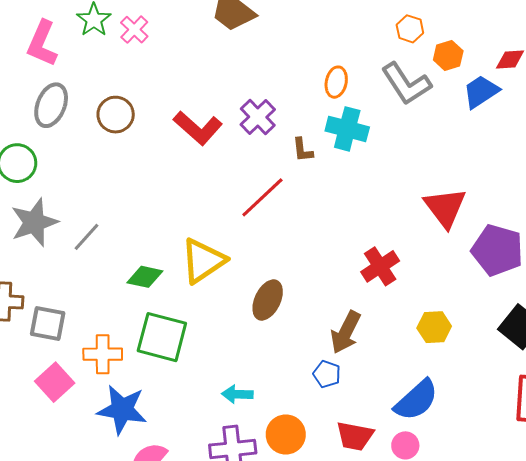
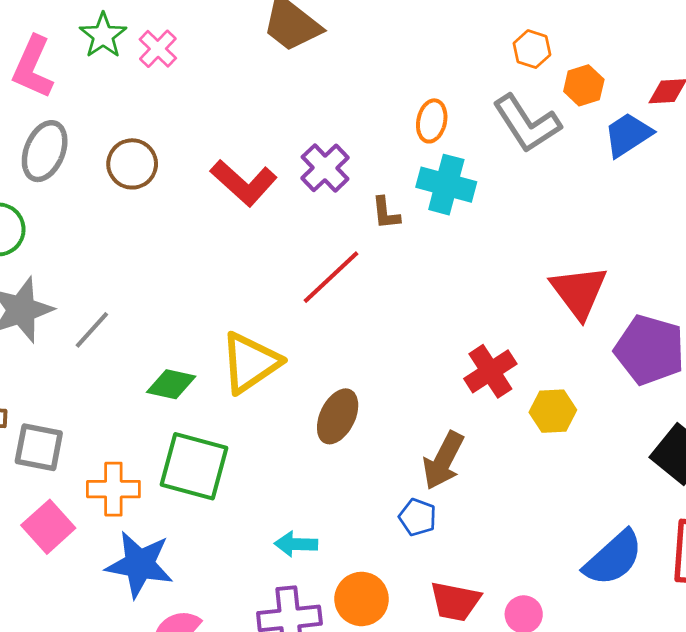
yellow hexagon: (434, 327) -> (553, 411), moved
blue semicircle: (416, 400) -> (613, 558), moved

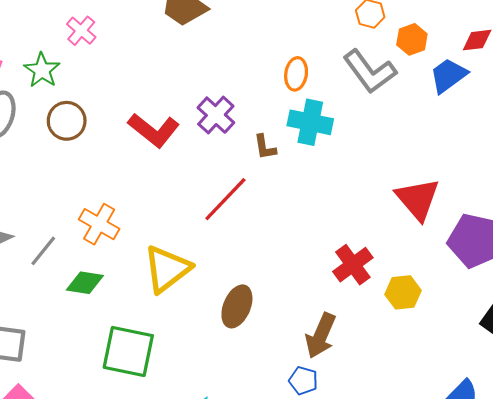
green star: (103, 35) -> (42, 70), moved
green diamond: (171, 384) -> (85, 283), moved
orange cross: (113, 489) -> (99, 224), moved, turned 33

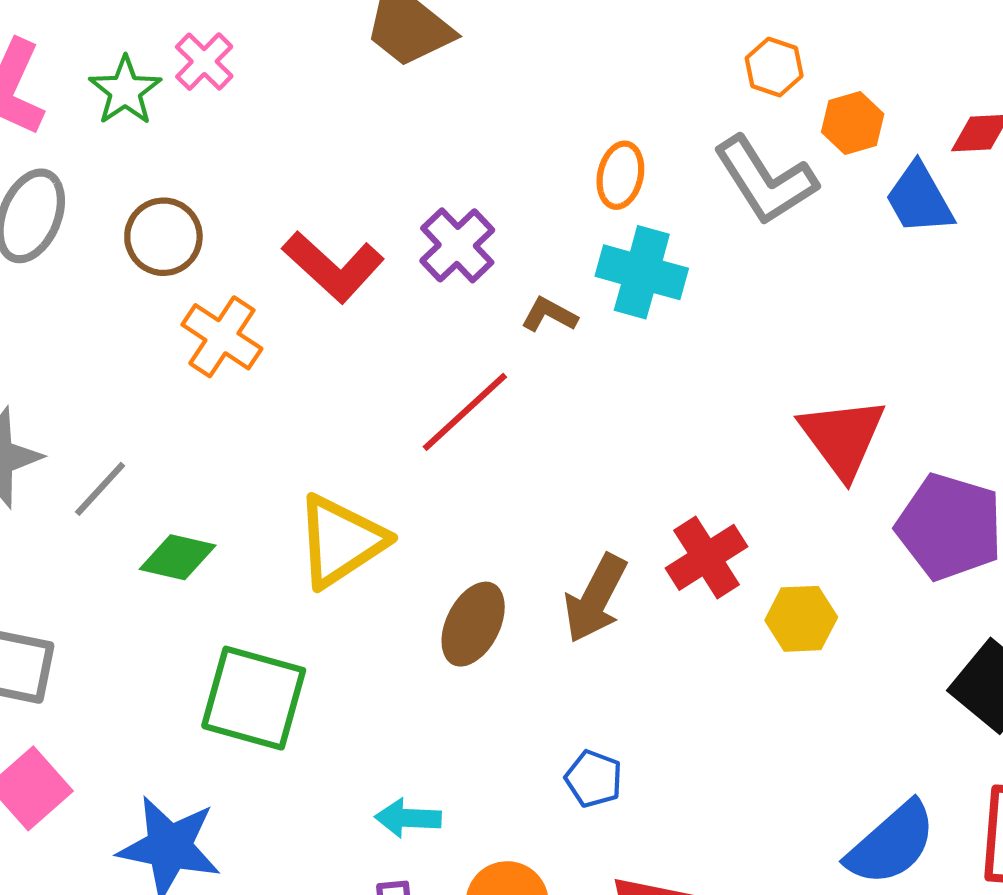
green star: (42, 70) -> (125, 91), moved
blue trapezoid: (448, 75) -> (919, 199), turned -87
brown L-shape: (265, 147) -> (549, 315), turned 124
orange cross: (99, 224) -> (222, 337), moved
brown arrow: (321, 336) -> (595, 598), moved

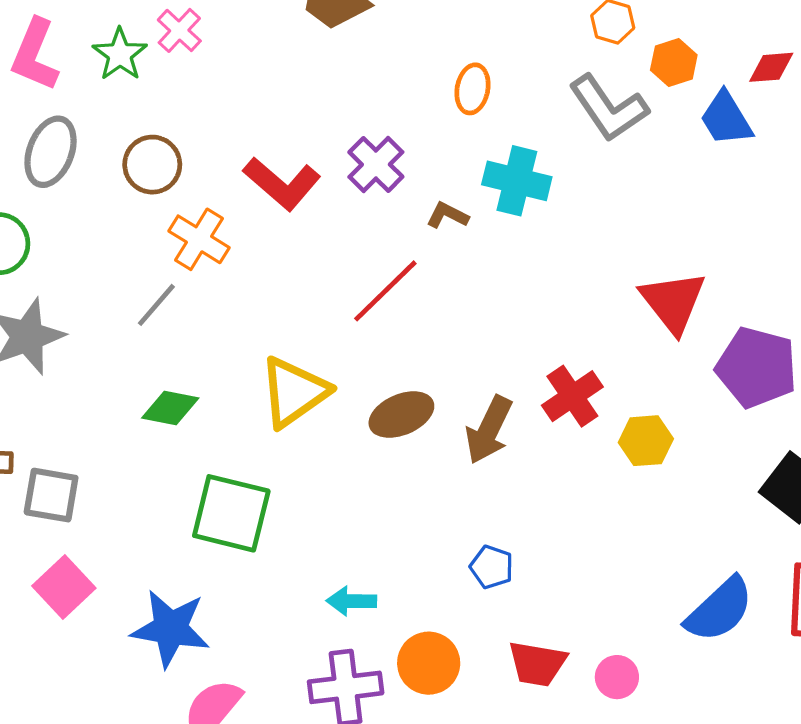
orange ellipse: (620, 175) -> (472, 89), moved
gray line: (100, 489) -> (156, 305), moved
brown ellipse: (473, 624) -> (401, 415), moved, turned 42

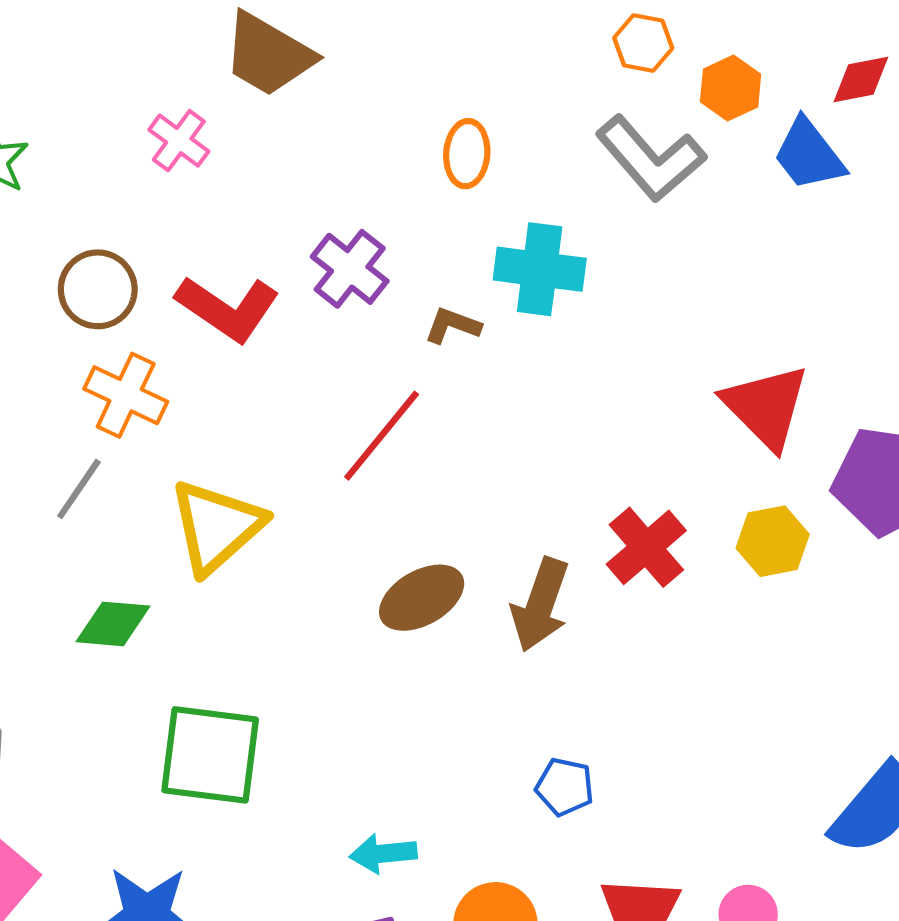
pink cross: (179, 30) -> (179, 141), moved
brown circle: (152, 165) -> (98, 289), moved
yellow triangle: (294, 392) -> (216, 527), moved
yellow hexagon: (646, 441) -> (773, 541), moved

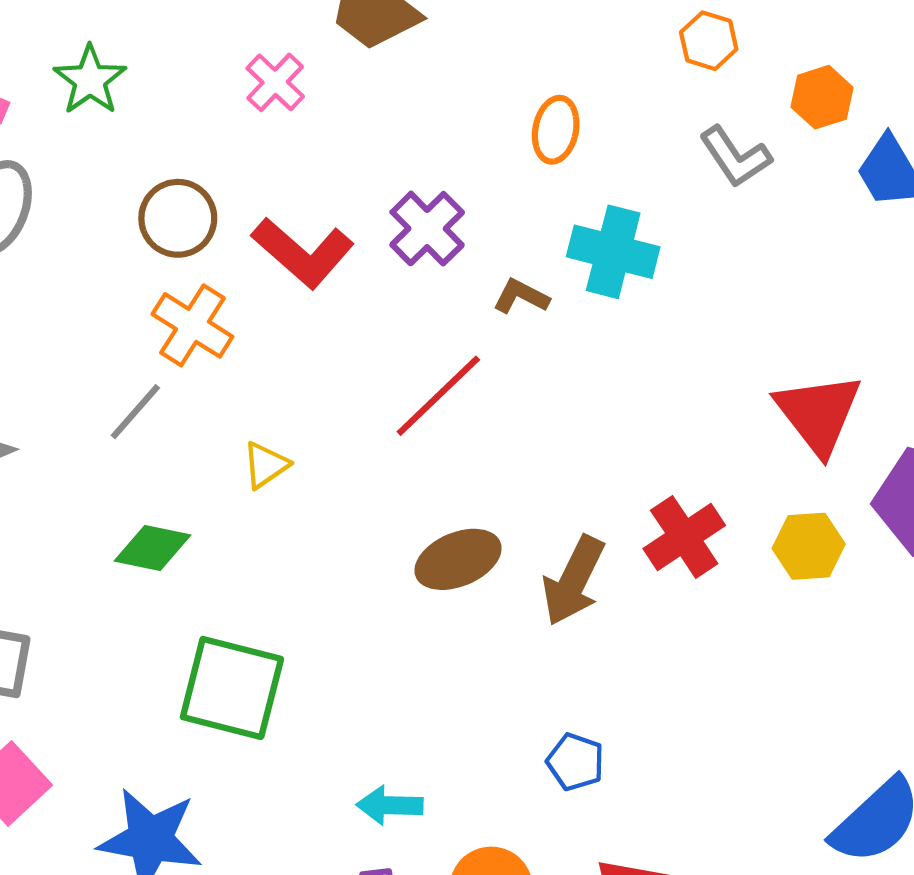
orange hexagon: (643, 43) -> (709, 41), moved
gray L-shape: (651, 159) -> (735, 157), size x0.7
yellow triangle: (216, 527) -> (266, 465), size x0.5

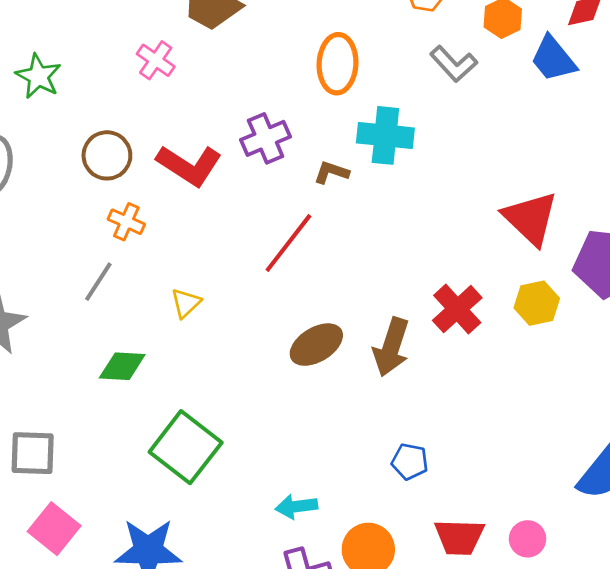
orange ellipse: (556, 130) -> (337, 64), size x1.4
purple cross: (427, 229) -> (266, 138), turned 30
orange cross: (192, 325) -> (126, 222), size x0.7
green square: (232, 688) -> (186, 447), turned 32

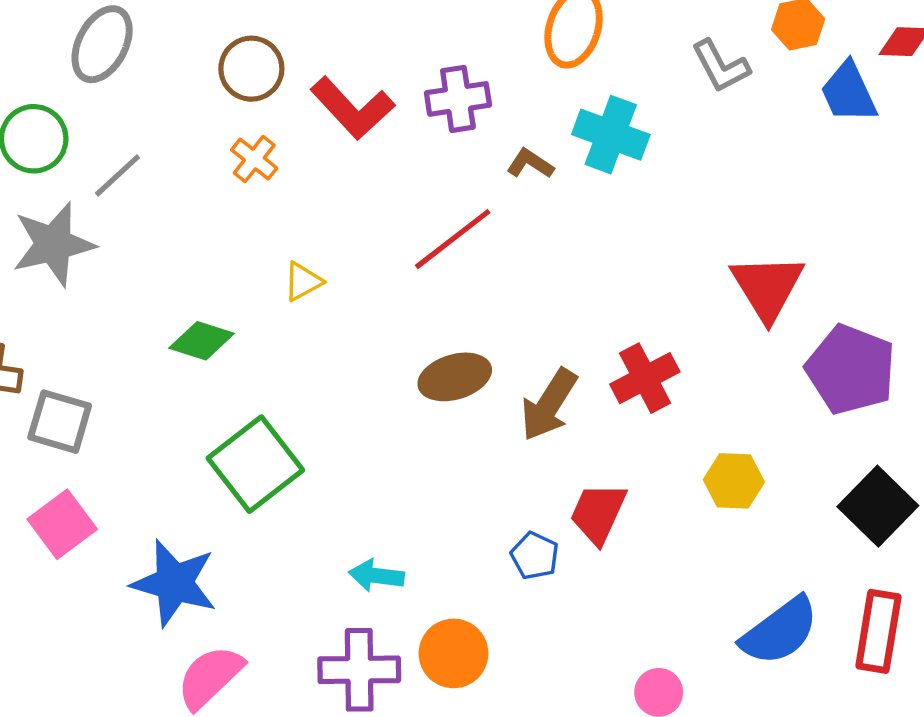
gray line: (98, 282) -> (118, 175), moved
yellow hexagon: (537, 303) -> (734, 481), moved
red trapezoid: (459, 537) -> (598, 513), moved, turned 98

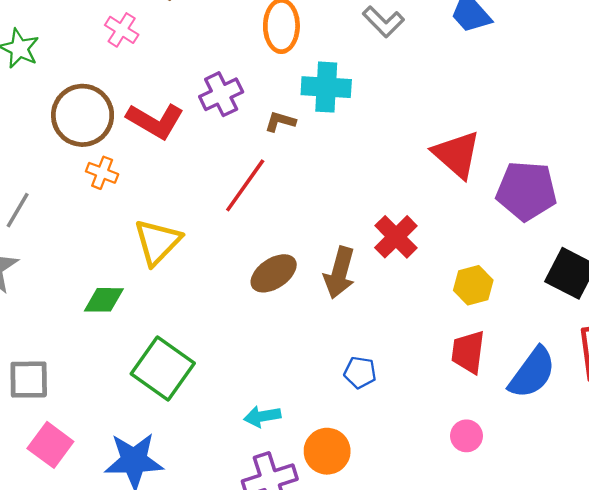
brown circle: (251, 69) -> (83, 115), size x1.4
yellow triangle: (303, 282) -> (157, 242), size x1.8
red trapezoid: (598, 513) -> (468, 352), moved

